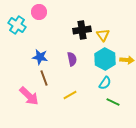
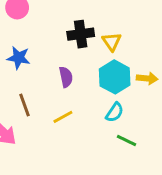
blue star: (40, 57) -> (19, 58), moved
yellow line: (70, 95) -> (63, 117), moved

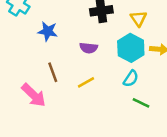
yellow triangle: (112, 41) -> (138, 19), moved
purple semicircle: (66, 77) -> (89, 48), turned 108

